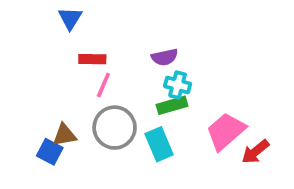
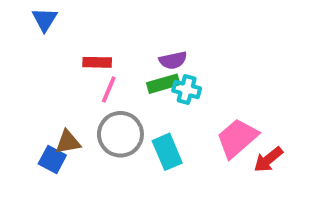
blue triangle: (70, 18) -> (45, 19), moved
green rectangle: (172, 105) -> (163, 84), moved

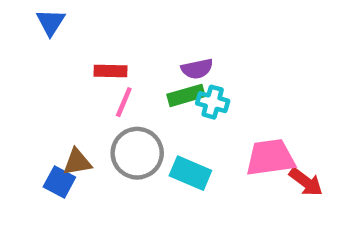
pink trapezoid: (237, 138) -> (270, 158), turned 33
cyan rectangle: (167, 152) -> (190, 173), turned -44
red arrow: (268, 160) -> (306, 182), turned -104

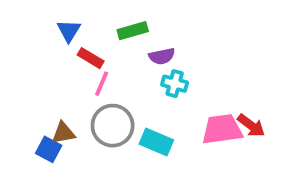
blue triangle: (51, 22) -> (69, 31), moved
red rectangle: (111, 71) -> (91, 58), turned 30
green rectangle: (186, 95) -> (133, 31), moved
red arrow: (306, 182) -> (251, 126), moved

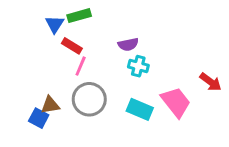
green rectangle: (133, 31) -> (79, 16), moved
red arrow: (251, 126) -> (211, 82), moved
pink trapezoid: (222, 129) -> (176, 102), turned 60
cyan rectangle: (156, 142) -> (140, 109), moved

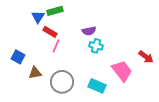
gray circle: (89, 99) -> (62, 82), moved
cyan rectangle: (140, 109) -> (97, 86), moved
blue square: (39, 118) -> (18, 57), moved

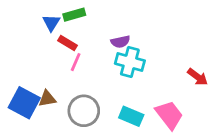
cyan cross: (96, 46) -> (130, 62), size x1.5
blue square: (18, 57) -> (24, 103), moved, size x1.6
pink trapezoid: (122, 71) -> (169, 115), moved

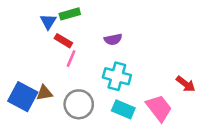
cyan cross: (130, 62) -> (117, 76), moved
red arrow: (198, 77) -> (186, 84), moved

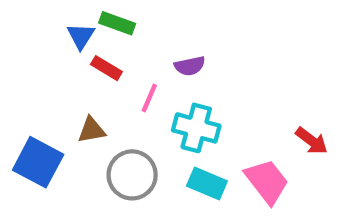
green rectangle: (70, 14) -> (117, 23), turned 36
pink line: (71, 58) -> (149, 98), moved
brown triangle: (44, 93) -> (91, 130), moved

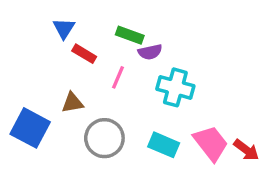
green rectangle: (117, 23) -> (130, 35), moved
cyan cross: (196, 128) -> (175, 87), moved
red arrow: (312, 141) -> (246, 150), moved

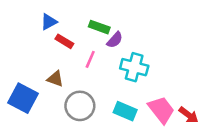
blue triangle: (64, 28) -> (49, 22), turned 30
purple semicircle: (150, 52) -> (115, 40), turned -36
brown triangle: (72, 103) -> (55, 79), turned 30

